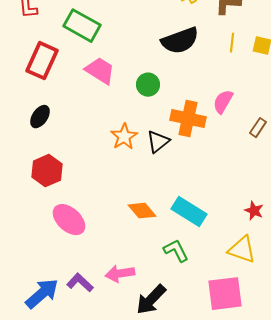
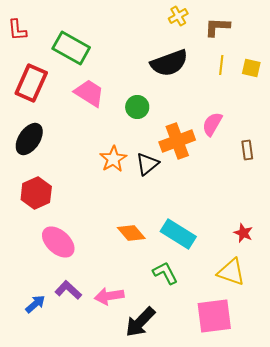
black ellipse: (40, 117) -> (29, 139), size x1.4
orange cross: (188, 119) -> (177, 141), turned -32
brown rectangle: (258, 128) -> (247, 150), turned -42
purple L-shape: (80, 283) -> (68, 290), moved
blue arrow: (42, 294) -> (35, 304), moved, size x0.6

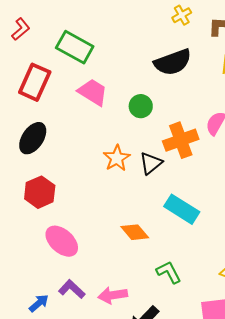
red L-shape: (17, 30) -> (21, 29), turned -125
cyan rectangle: (178, 234) -> (182, 209), moved

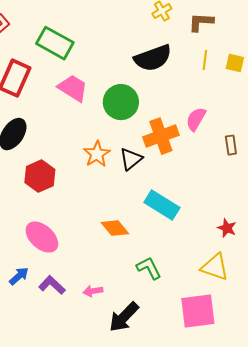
green circle: (141, 106) -> (121, 102), size x1.5
red hexagon: (40, 192) -> (40, 176), moved
pink arrow: (113, 295) -> (93, 291), size x0.7
blue arrow: (39, 303) -> (19, 276), moved

